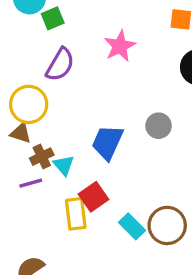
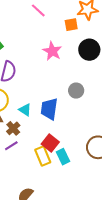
pink star: (120, 46) -> (52, 51), moved
cyan triangle: (64, 165) -> (25, 110), moved
cyan rectangle: (132, 226) -> (63, 157), moved, turned 35

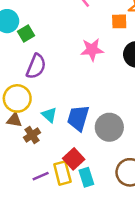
pink star: (52, 51) -> (92, 50), turned 30
gray circle: (76, 91) -> (109, 127), moved, size x1.5
purple line: (11, 146) -> (41, 176), moved

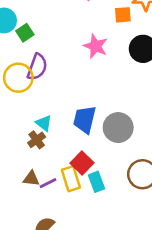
pink star: (92, 50) -> (96, 46), turned 30
yellow circle: (17, 98) -> (18, 78), moved
cyan triangle: (49, 115) -> (44, 123), moved
brown triangle: (14, 120) -> (31, 178), moved

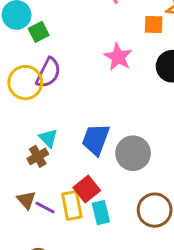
brown triangle: (31, 178) -> (26, 200), turned 36
purple line: (48, 183) -> (45, 208), turned 48

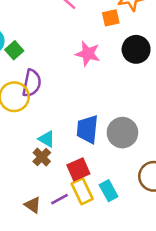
red square: (87, 189) -> (78, 169), moved, turned 30
brown triangle: (26, 200) -> (33, 205), moved
purple line: (45, 208) -> (60, 199), turned -42

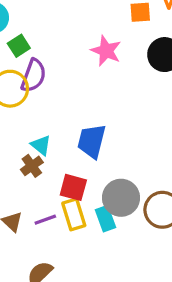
green square: (14, 50) -> (19, 46), moved
gray circle: (122, 133) -> (121, 198), moved
red square: (78, 169) -> (73, 187), turned 30

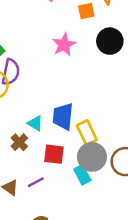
pink star: (106, 51) -> (64, 45), turned 30
cyan triangle: (41, 145) -> (35, 123), moved
yellow rectangle: (74, 214) -> (87, 133), moved

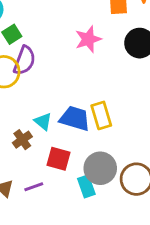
blue trapezoid: (63, 116) -> (75, 118), turned 92
yellow rectangle: (87, 133) -> (101, 115), moved

